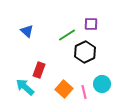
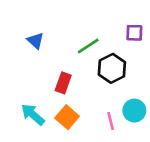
purple square: (91, 24) -> (134, 33), moved
red rectangle: (39, 70) -> (63, 83), moved
orange square: (64, 89) -> (67, 117), moved

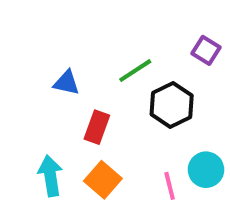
purple square: (134, 33) -> (206, 50), turned 30
blue triangle: (35, 41) -> (66, 83), moved, turned -30
cyan arrow: (33, 115) -> (50, 176), turned 40

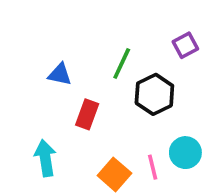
purple square: (206, 50) -> (185, 45), turned 30
green line: (135, 71) -> (122, 63), turned -32
orange square: (103, 180) -> (114, 174), moved

